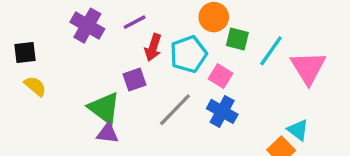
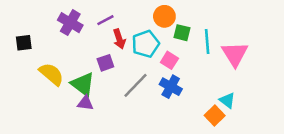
red arrow: (153, 47) -> (119, 39), turned -36
cyan line: (271, 51) -> (207, 41), turned -40
yellow semicircle: (35, 86) -> (51, 74), moved, size x1.5

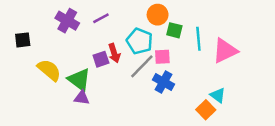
red arrow: (119, 39) -> (114, 53), moved
cyan pentagon: (146, 44) -> (139, 41), turned -30
pink triangle: (235, 54) -> (225, 51), turned 36
pink square: (169, 60) -> (162, 57), turned -35
gray line: (136, 85) -> (142, 66), moved

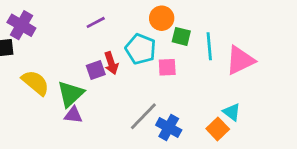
purple cross: (67, 21) -> (21, 25), moved
gray line: (142, 66) -> (143, 116), moved
green triangle: (79, 80) -> (71, 94), turned 40
blue cross: (164, 82) -> (169, 128), moved

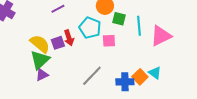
yellow semicircle: (35, 83) -> (40, 44), moved
purple triangle: (73, 115) -> (42, 75), turned -32
blue cross: (169, 128) -> (125, 82), moved, turned -30
orange square: (218, 129) -> (140, 77), moved

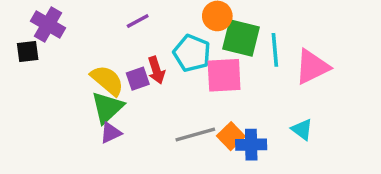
green square: (119, 19) -> (241, 38), size x1.6
pink square: (109, 41) -> (224, 75), size x1.6
gray line: (92, 76) -> (195, 134), turned 30
orange square: (140, 77) -> (231, 136), moved

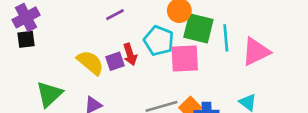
purple cross: (48, 24) -> (26, 17), moved, turned 32
green triangle: (107, 107) -> (49, 94), moved

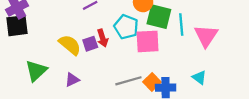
black square: (26, 39) -> (17, 26), size x1.5
pink triangle: (256, 52) -> (206, 36), turned -30

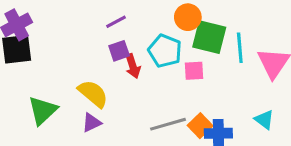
pink square: (148, 41) -> (194, 71), size x0.6
purple square: (90, 44) -> (119, 51), moved
yellow semicircle: (70, 45) -> (93, 94), moved

